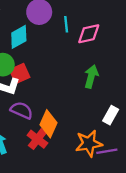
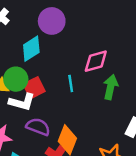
cyan line: (66, 24) -> (71, 84), moved
pink diamond: (89, 34) -> (96, 61), moved

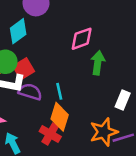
cyan line: (71, 84) -> (59, 91), moved
purple semicircle: (38, 127) -> (30, 92), moved

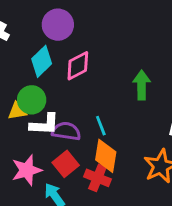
pink diamond: (82, 39) -> (78, 66), moved
red square: (24, 69) -> (66, 164), moved

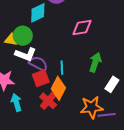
pink diamond: (78, 66) -> (82, 28), moved
green arrow: (142, 85) -> (95, 62), moved
red square: (66, 164) -> (41, 78), moved

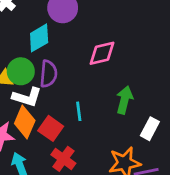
purple semicircle: (38, 64) -> (49, 74), moved, turned 72
red square: (41, 78) -> (51, 128), turned -30
orange diamond: (58, 88) -> (25, 122), moved

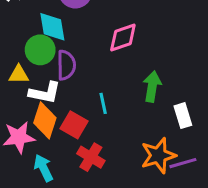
cyan diamond: (39, 38) -> (52, 27), turned -64
green circle: (21, 71) -> (40, 50), moved
white rectangle: (150, 129) -> (183, 116), turned -40

